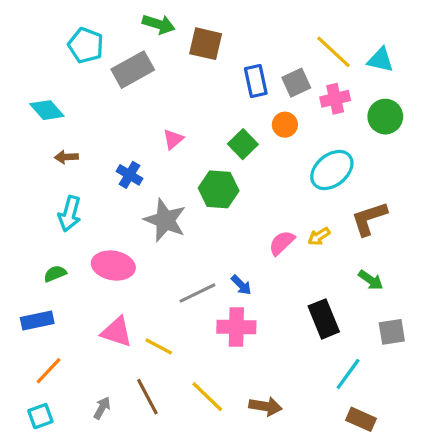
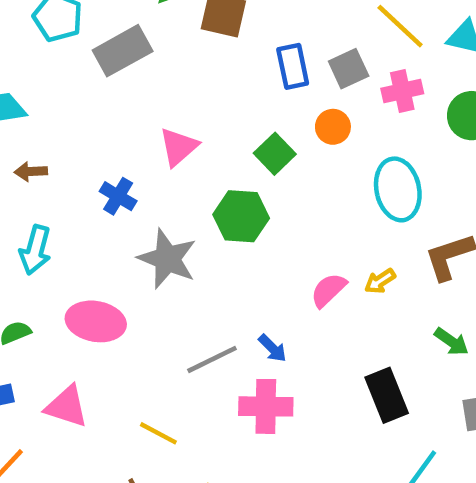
pink triangle: (173, 139) -> (179, 147), size x1.4
cyan ellipse: (332, 170) -> (398, 189), turned -63
pink triangle: (117, 332) -> (67, 406), moved

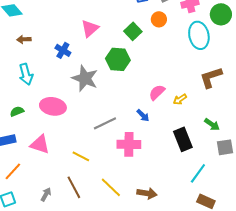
cyan ellipse: (398, 189) -> (199, 35), moved
cyan arrow: (35, 250) -> (26, 74), turned -30
yellow arrow: (380, 281) -> (180, 99), moved
green arrow: (451, 342) -> (212, 124), moved
blue arrow: (273, 348) -> (143, 115), moved

